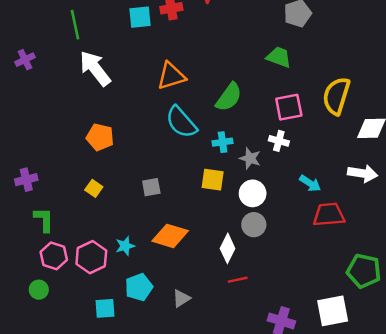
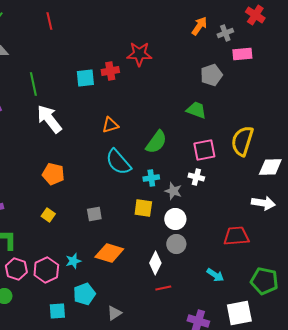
orange triangle: (171, 76) -> (110, 125), size x0.7
cyan arrow: (310, 183) -> (215, 275), moved
gray triangle: (181, 298) -> (114, 313), moved

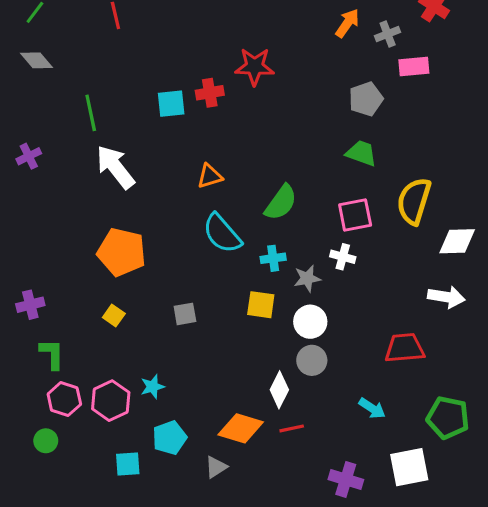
green trapezoid: (196, 110) -> (361, 153), moved
orange pentagon: (53, 174) -> (122, 252), size x1.4
gray star: (173, 191) -> (307, 278), turned -30
orange diamond: (109, 253) -> (241, 428), moved

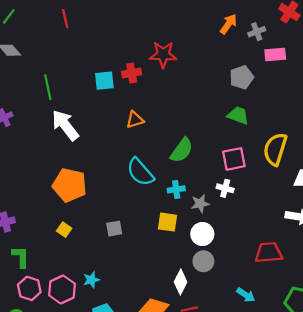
orange triangle: (210, 176) -> (135, 120), moved

